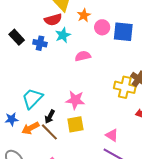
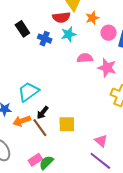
pink star: (75, 100) -> (107, 68), moved

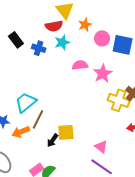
pink star: (107, 68) -> (103, 73), turned 30
black arrow: (43, 113) -> (53, 140), moved
brown line: (40, 128) -> (38, 119), moved, turned 66

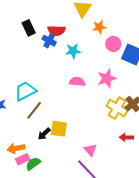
red semicircle: (54, 26) -> (56, 31), moved
cyan star: (62, 42) -> (73, 51), moved
pink semicircle: (80, 65) -> (77, 82), moved
orange arrow: (21, 132) -> (16, 148), moved

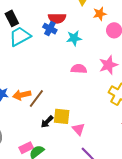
black rectangle: (29, 28) -> (12, 18), moved
cyan trapezoid: (25, 91) -> (20, 36), moved
orange arrow: (16, 148) -> (22, 95), moved
pink triangle: (90, 150) -> (78, 129), moved

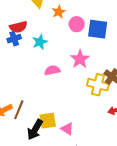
blue cross: (50, 29) -> (14, 39), turned -32
black arrow: (47, 122) -> (35, 130), size x1.5

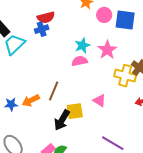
cyan star: (40, 42) -> (82, 45), moved
brown line: (19, 110) -> (54, 91), moved
pink triangle: (67, 129) -> (99, 101), moved

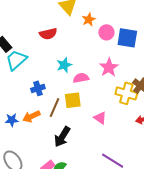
blue cross: (42, 29) -> (38, 88), moved
cyan star: (82, 45) -> (64, 65), moved
yellow square: (75, 111) -> (73, 100), moved

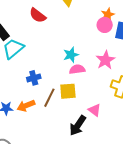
orange star: (89, 20) -> (108, 15), moved
red semicircle: (48, 34) -> (38, 15), moved, turned 48
cyan star: (64, 65) -> (71, 55), moved
black arrow: (62, 137) -> (78, 125), moved

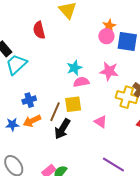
red semicircle: (38, 15) -> (39, 30), turned 42
pink star: (105, 60) -> (109, 71), turned -30
blue cross: (34, 78) -> (29, 100), moved
black arrow: (78, 125) -> (62, 129), moved

